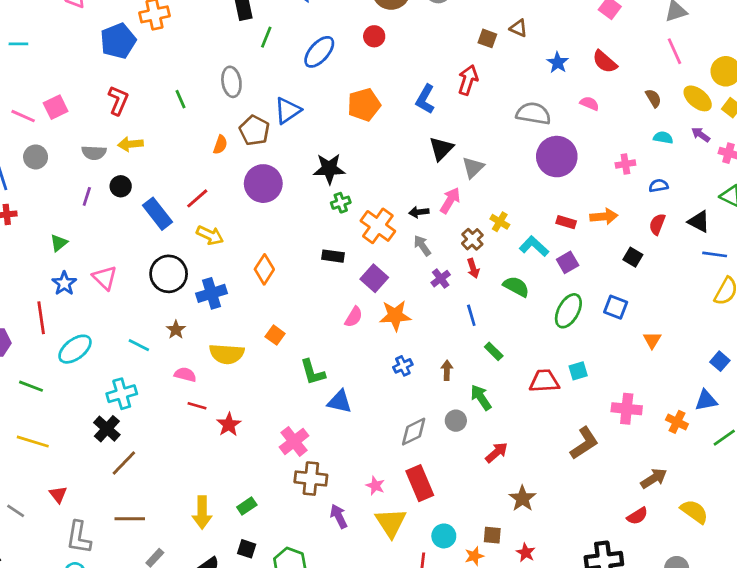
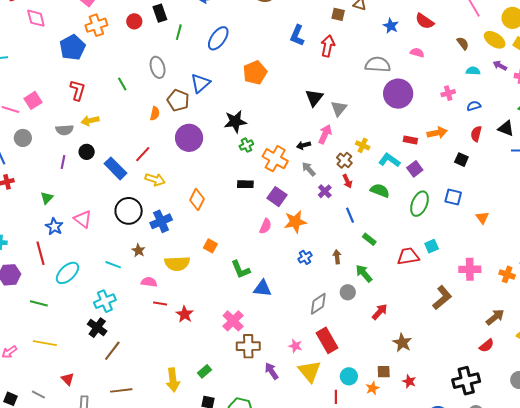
red circle: (374, 36) -> (134, 21), moved
blue L-shape: (425, 99) -> (297, 35), moved

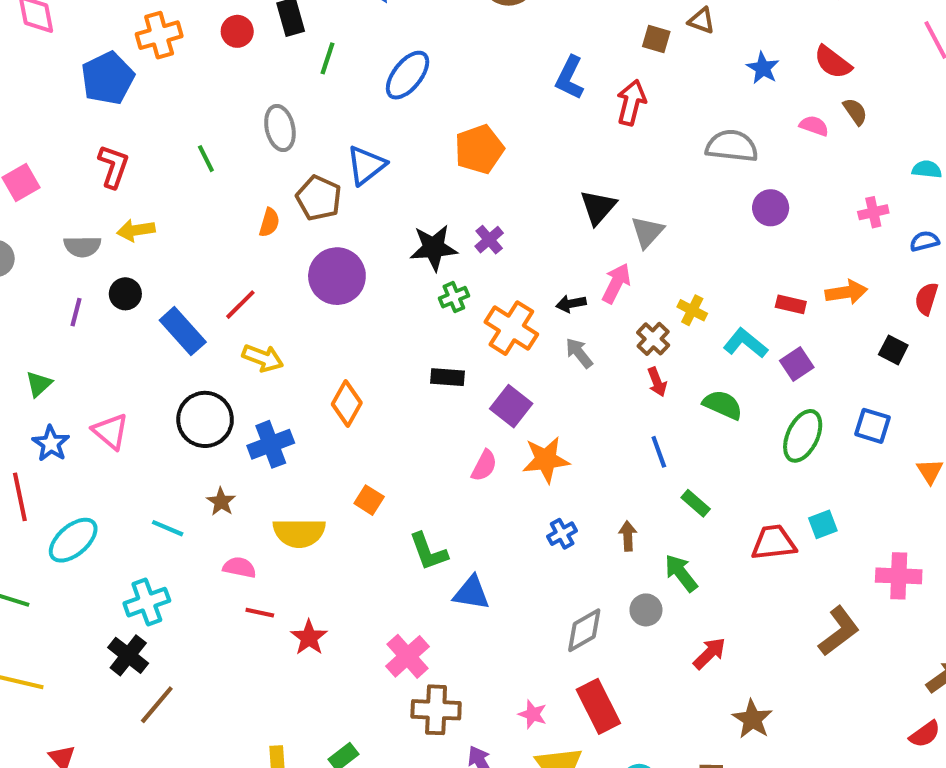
brown semicircle: (463, 43) -> (855, 112), moved
purple circle: (398, 94) -> (771, 208), size x0.6
purple cross: (325, 191) -> (489, 240), moved

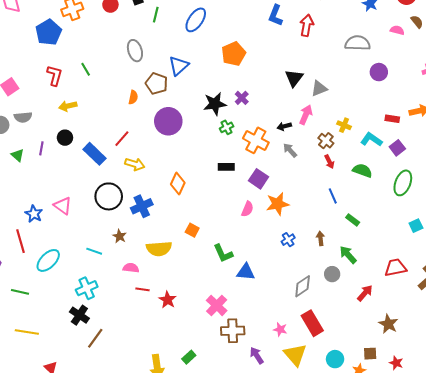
green line: (206, 159) -> (86, 69), moved
gray triangle: (647, 232) -> (319, 88), turned 30
gray semicircle: (82, 246) -> (23, 117), moved
green triangle: (39, 384) -> (18, 155), moved, turned -32
red trapezoid: (774, 543) -> (396, 268), moved

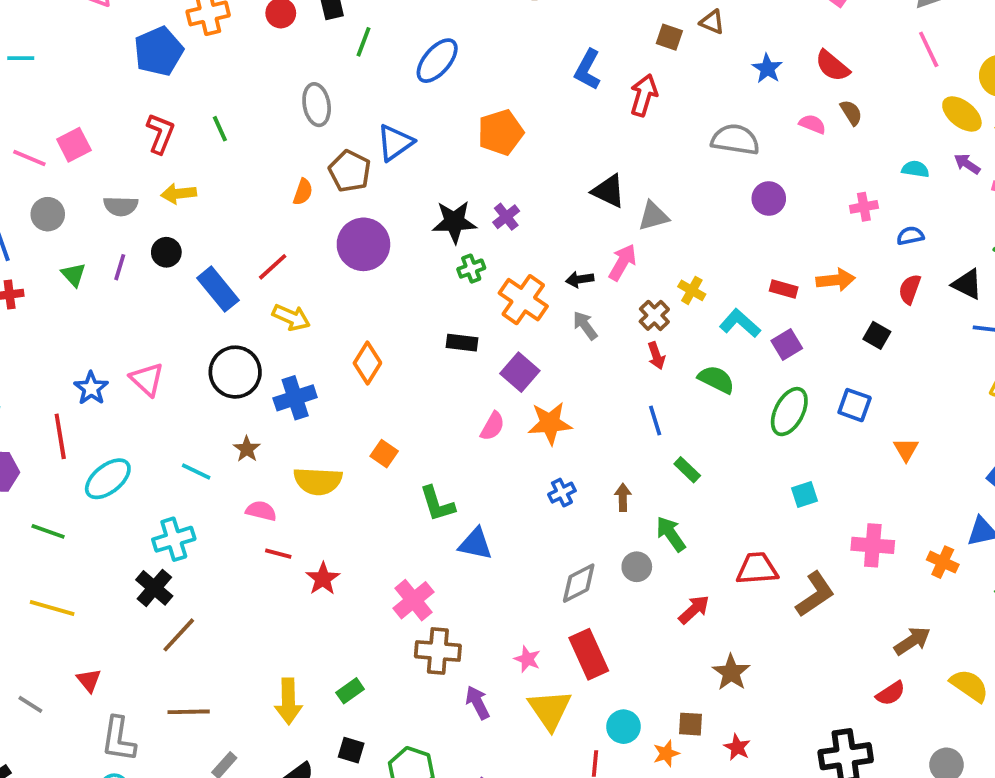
black triangle: (294, 78) -> (609, 191), turned -48
gray semicircle: (23, 117) -> (121, 206), moved

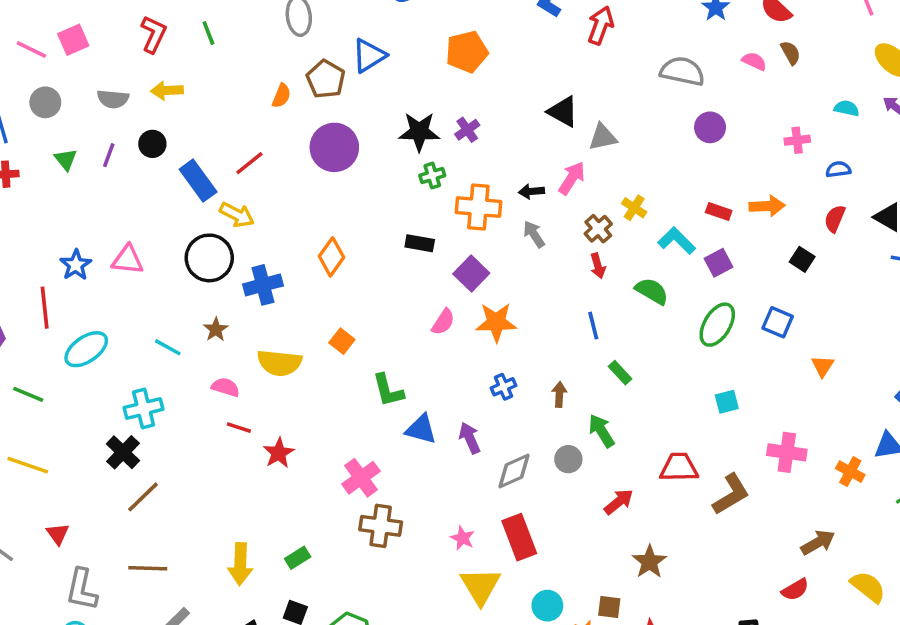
orange cross: (523, 300) -> (478, 207), turned -33
yellow arrow: (291, 317) -> (237, 215), moved
pink triangle: (147, 379) -> (128, 260), turned -40
purple arrow: (478, 703) -> (470, 438), moved

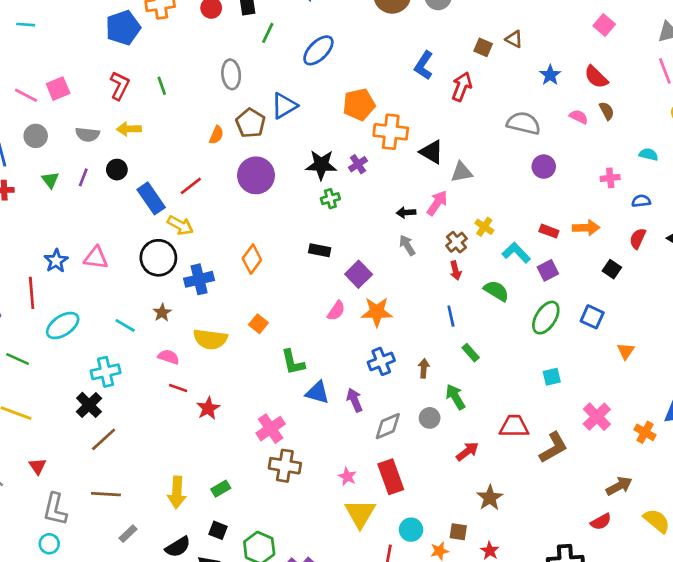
orange cross: (478, 207) -> (391, 132), moved
blue cross: (503, 387) -> (381, 361), size x1.4
pink cross: (787, 452) -> (597, 417), turned 36

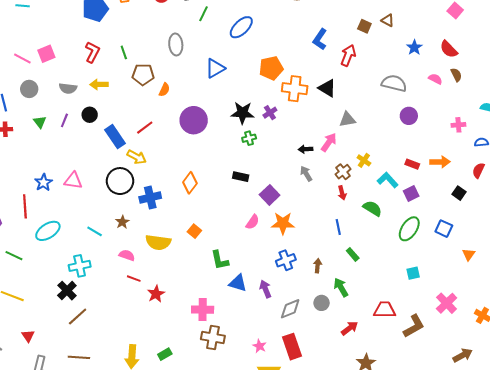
brown pentagon: (251, 123) -> (143, 74), moved, turned -30
black triangle: (432, 152) -> (327, 88), moved
pink cross: (271, 429) -> (203, 310), turned 35

